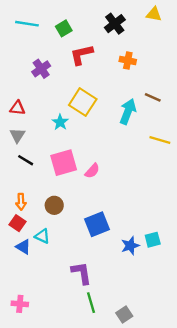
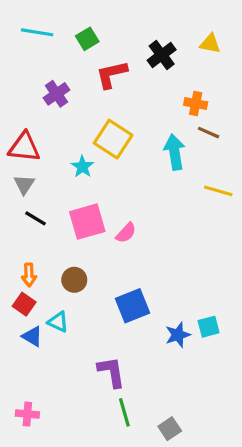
yellow triangle: (154, 14) -> (210, 44), moved
black cross: (115, 24) -> (162, 55), moved
orange cross: (128, 61) -> (196, 104), moved
red triangle: (17, 108) -> (24, 147), size x1.5
cyan arrow: (128, 112) -> (175, 152), turned -30

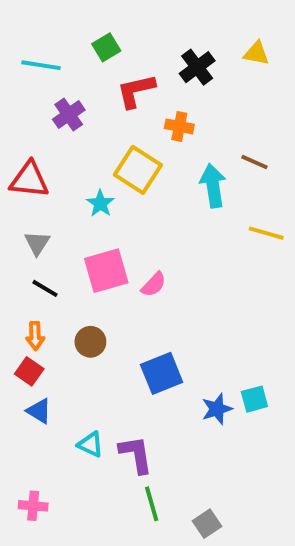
cyan line: (37, 32) -> (41, 65), moved
orange cross: (196, 104) -> (179, 126), moved
gray triangle: (24, 184) -> (37, 243), moved
black line: (35, 218) -> (45, 288), moved
cyan triangle: (58, 322) -> (90, 445), moved

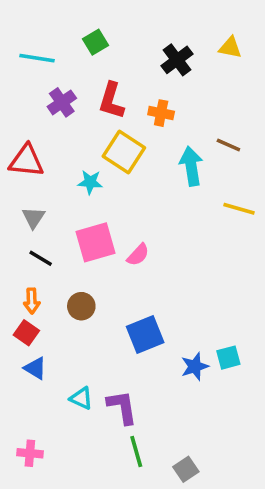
red L-shape: (136, 91) -> (111, 101), moved, turned -60
cyan star: (100, 203) -> (90, 182), turned -30

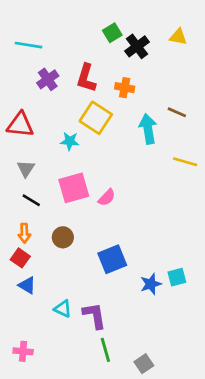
green square: (96, 42) -> (112, 33), moved

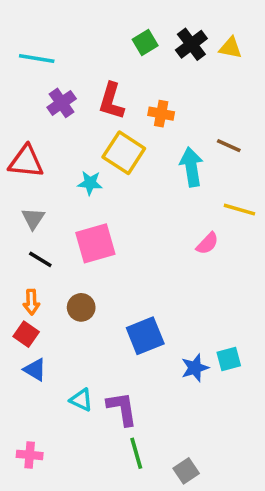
black cross: (137, 46) -> (191, 44), moved
pink semicircle: (107, 197) -> (207, 243), moved

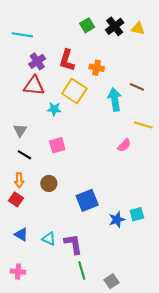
red triangle: (26, 162) -> (34, 86), moved
pink square: (95, 243) -> (57, 145), size x0.7
blue triangle: (35, 370) -> (21, 234), moved

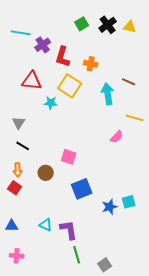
purple cross: (37, 61) -> (43, 45), moved
pink square: (57, 145) -> (69, 157), moved, turned 35
blue triangle: (21, 234) -> (12, 226), moved, turned -32

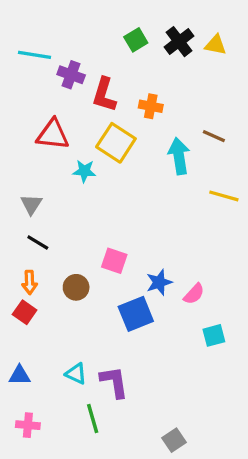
purple cross: (43, 45) -> (71, 75), turned -35
pink semicircle: (117, 137) -> (194, 294), moved
blue star: (110, 207) -> (159, 282), moved
green line: (77, 255) -> (93, 419), moved

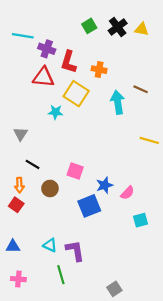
red triangle: (53, 135) -> (43, 77), moved
yellow line: (224, 196) -> (149, 140), moved
black line: (38, 242) -> (33, 164), moved

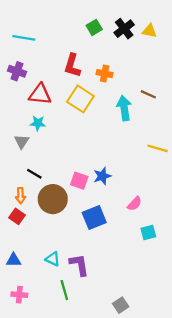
purple cross: (47, 49) -> (17, 71), moved
red triangle: (43, 77) -> (40, 94), moved
cyan star: (55, 112) -> (38, 123), moved
blue star: (105, 185) -> (102, 176), moved
brown circle: (50, 188) -> (53, 199), size x1.6

